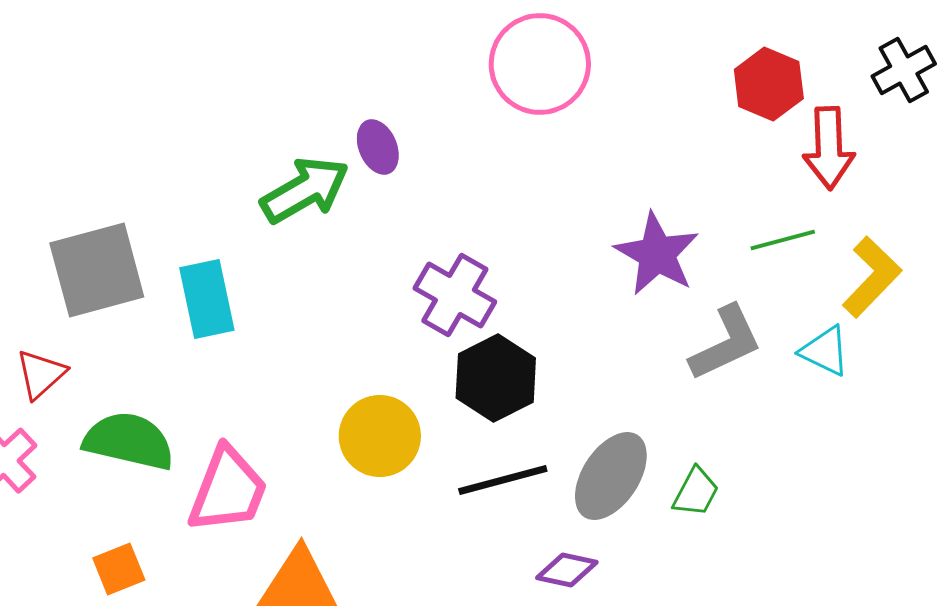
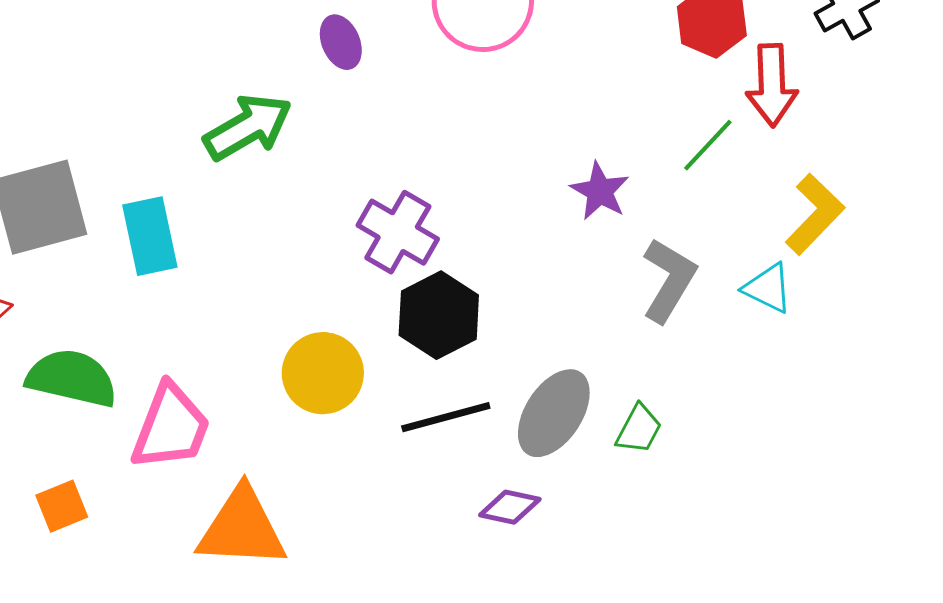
purple ellipse: (378, 147) -> (341, 42), moved
green line: (783, 240) -> (708, 145), moved, turned -32
purple star: (657, 254) -> (600, 191), size x0.7
gray L-shape: (726, 343) -> (669, 280), turned -34

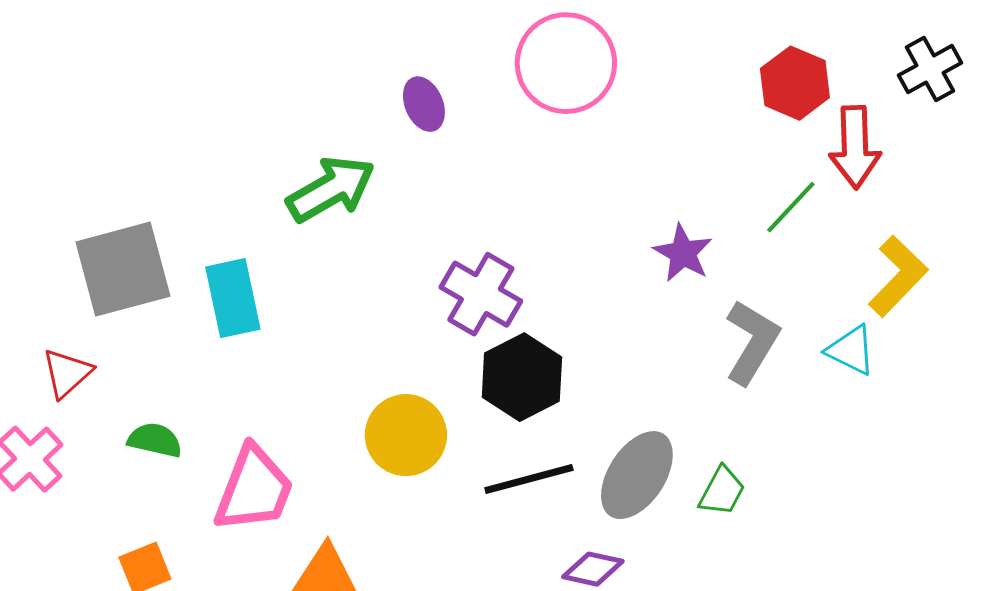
green semicircle: (72, 378) -> (155, 440), size x0.6

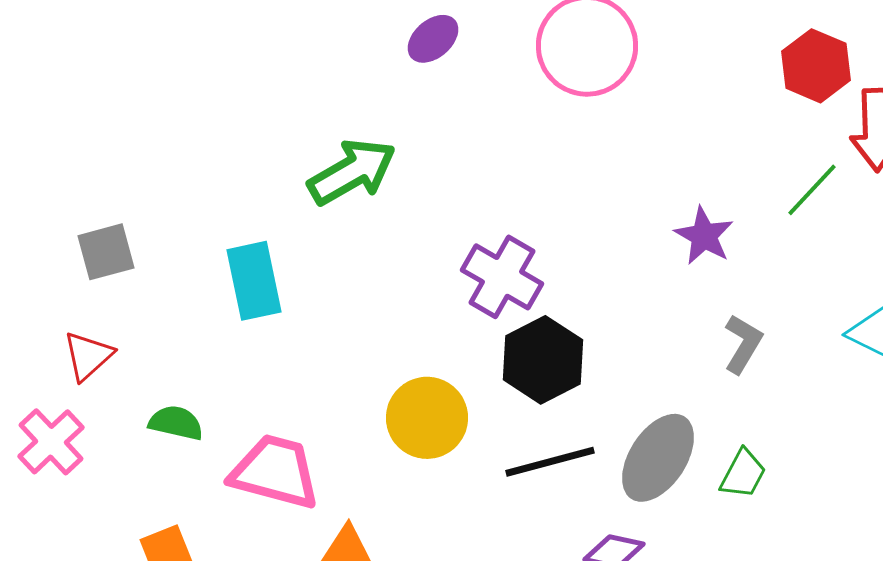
purple ellipse: (424, 104) -> (433, 39), moved, turned 72
gray square: (123, 269) -> (106, 252), moved, size x0.6
gray L-shape: (752, 342) -> (743, 344), moved, size x0.7
pink trapezoid: (254, 489) -> (275, 472), turned -96

